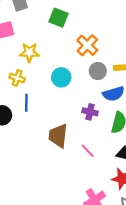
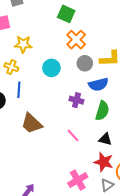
green square: (58, 18) -> (66, 14), moved
brown trapezoid: (58, 136) -> (32, 123), moved, turned -55

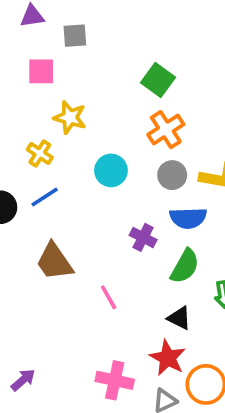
blue line: (19, 90) -> (45, 197), turned 42
pink line: (73, 135) -> (109, 297), moved
pink cross: (78, 180) -> (115, 380), turned 30

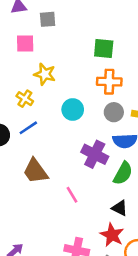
green square: (158, 80) -> (104, 49), turned -30
orange cross: (166, 130) -> (109, 82), turned 35
purple cross: (143, 237) -> (95, 154), size x1.5

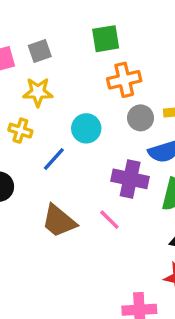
gray square: (48, 19) -> (40, 51), moved
blue line: (28, 128) -> (54, 159), moved
pink line: (72, 195) -> (109, 220), moved

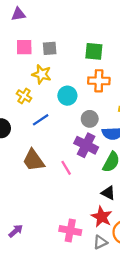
gray circle: (141, 118) -> (90, 119), moved
cyan circle: (86, 128) -> (67, 96), moved

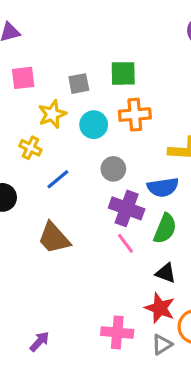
gray square: (50, 48) -> (79, 84), moved
yellow star: (42, 74) -> (52, 114), turned -30
cyan circle: (67, 96) -> (94, 125), moved
gray circle: (90, 119) -> (113, 169), moved
pink line: (66, 168) -> (126, 243), moved

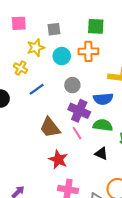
green square: (123, 73) -> (96, 26), moved
green semicircle: (165, 229) -> (103, 125), turned -108
brown trapezoid: (54, 238) -> (50, 128), moved
red star: (160, 308) -> (58, 159), moved

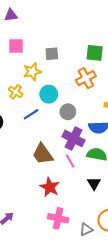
orange cross: (88, 51) -> (86, 78), turned -30
cyan circle: (62, 56) -> (49, 94), moved
black triangle: (101, 154) -> (94, 183), turned 32

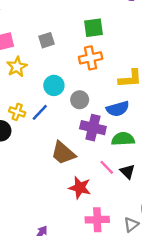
yellow star: (32, 72) -> (17, 67), moved
orange cross: (86, 78) -> (91, 58), turned 30
yellow cross: (16, 92) -> (17, 112), moved
pink line: (70, 161) -> (107, 167), moved

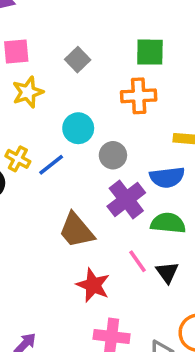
gray square: (47, 40) -> (78, 60), turned -35
purple cross: (93, 128) -> (126, 199), turned 30

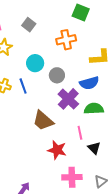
green square: (150, 52) -> (81, 13), moved, turned 30
blue line: (51, 165) -> (23, 86), turned -63
pink line: (138, 261) -> (80, 133), turned 32
black triangle: (167, 272) -> (94, 148), moved

